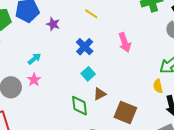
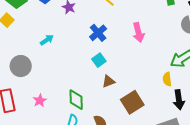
pink star: (34, 80) -> (40, 100), moved
green diamond: (79, 106) -> (76, 100), moved
brown square: (125, 113) -> (132, 102), turned 30

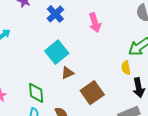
blue cross: (98, 33) -> (55, 14), moved
cyan square: (99, 60) -> (57, 52), size x1.6

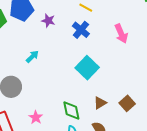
brown triangle: (67, 73) -> (100, 103), moved
brown square: (92, 93) -> (127, 103), size x0.7

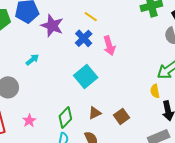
purple star: (48, 21) -> (52, 26), size x1.6
pink arrow: (121, 34) -> (109, 46), moved
green diamond: (71, 110) -> (65, 117), turned 50

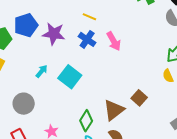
cyan square: (86, 76) -> (70, 77), moved
brown triangle: (95, 113) -> (114, 110), size x1.6
brown square: (122, 116) -> (139, 98), moved

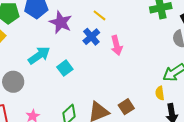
cyan arrow: (42, 71) -> (39, 55), size x1.6
cyan square: (70, 77) -> (65, 68), size x0.7

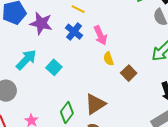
yellow semicircle: (160, 93) -> (108, 59), moved
brown square: (126, 107) -> (129, 73), moved

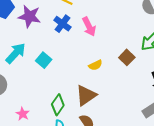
yellow semicircle: (108, 59) -> (95, 65), moved, turned -96
brown square: (129, 73) -> (127, 57), moved

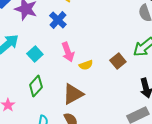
pink arrow: (89, 27) -> (68, 52), moved
green diamond: (58, 105) -> (36, 86), moved

